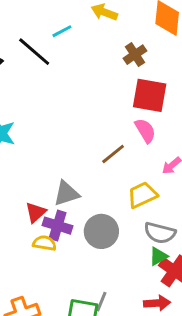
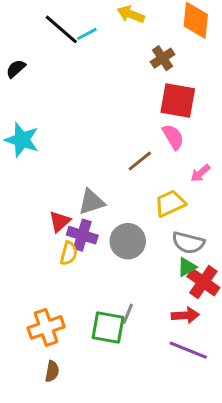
black line: (34, 52) -> (61, 29), moved
yellow semicircle: (44, 243) -> (69, 253), turned 95

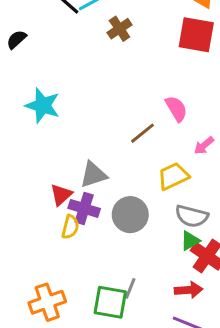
brown cross: (163, 58) -> (119, 29), moved
red square: (178, 100) -> (196, 35), moved
cyan star: (22, 140) -> (43, 106), moved

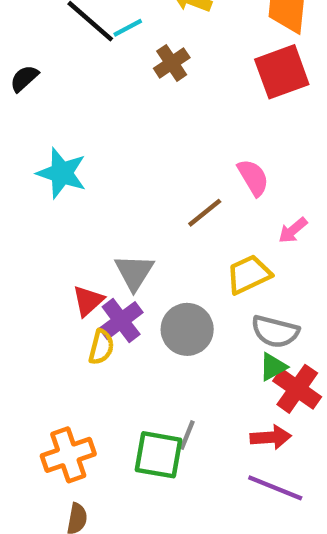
red square: (196, 35) -> (282, 72), turned -30
gray triangle: (93, 175) -> (134, 272), turned -40
purple cross: (84, 208) -> (121, 321), turned 36

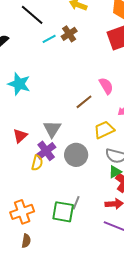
cyan line: (128, 28) -> (49, 39), moved
red triangle: (88, 301) -> (20, 136), moved

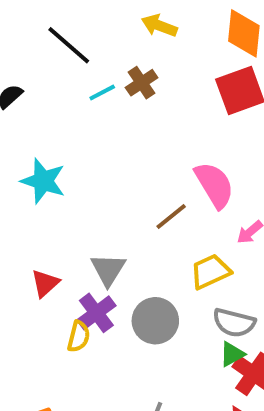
pink semicircle: (106, 86) -> (214, 185), size x1.4

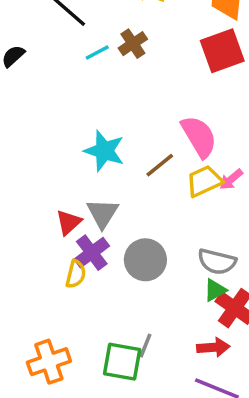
cyan star: (43, 181) -> (104, 151), moved
yellow trapezoid: (210, 272) -> (204, 181), moved
red triangle: (45, 283) -> (69, 222), moved

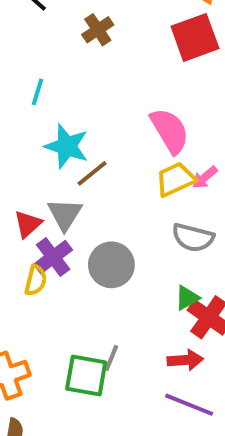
cyan line: (97, 53) -> (38, 92), moved, turned -45
brown line: (160, 165) -> (92, 173), moved
gray semicircle: (217, 262) -> (193, 238), moved

